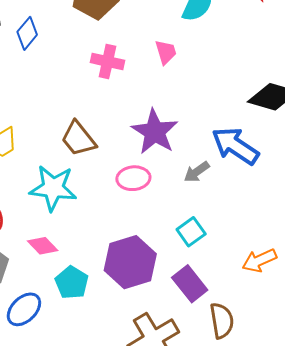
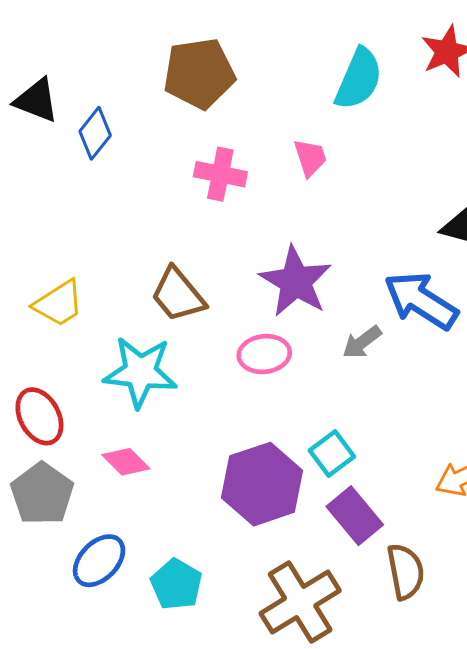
cyan square: (191, 232) -> (332, 454), moved
cyan pentagon: (72, 283) -> (176, 584), moved

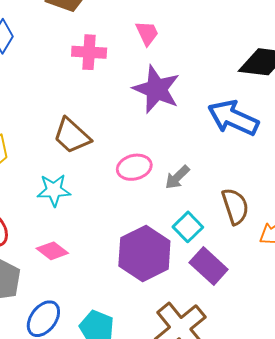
purple star: (296, 281) -> (156, 89), moved
gray arrow: (362, 342) -> (177, 177), moved
cyan star: (140, 372) -> (54, 190), size x0.7
brown semicircle: (406, 572) -> (235, 206), moved

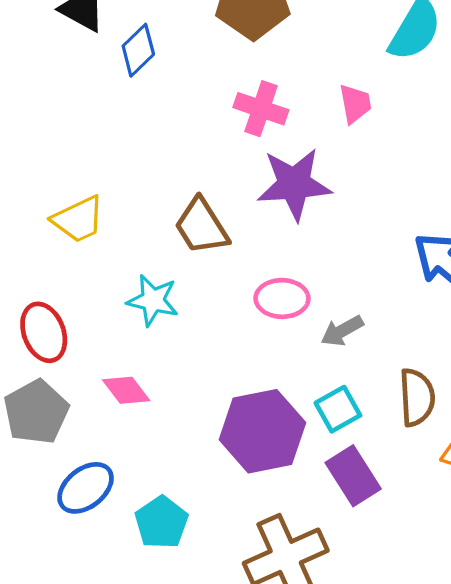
purple star: (156, 89) -> (294, 184), moved, turned 30

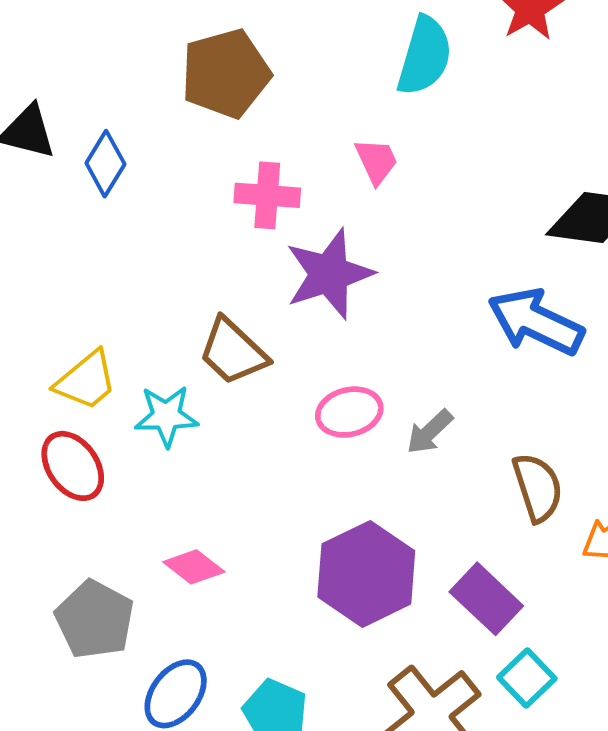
cyan star: (153, 300) -> (166, 416), moved
red ellipse: (44, 332) -> (73, 466), moved
cyan square: (338, 409) -> (527, 678), moved

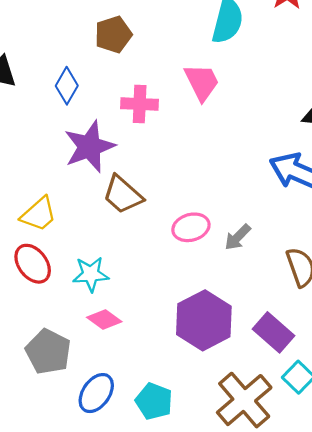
brown pentagon: (226, 73) -> (113, 35), size x0.7
pink trapezoid: (376, 161) -> (202, 82), size x1.4
blue diamond: (105, 164) -> (67, 86), moved
purple star: (329, 274) -> (89, 147), moved
cyan star: (166, 416) -> (91, 274), moved

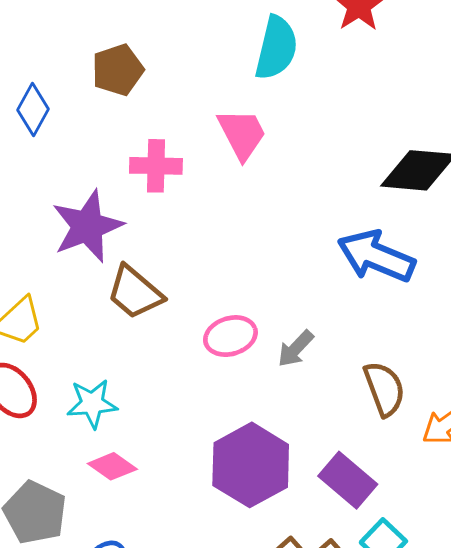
blue diamond: (67, 86) -> (33, 109), moved

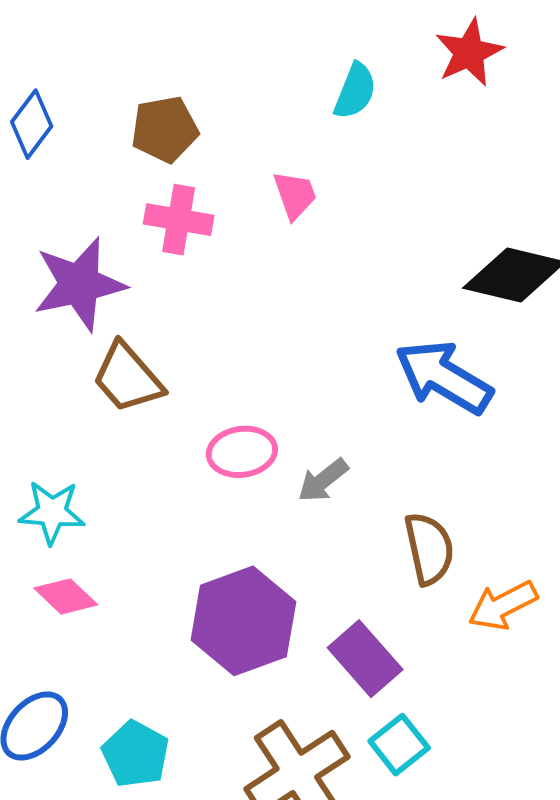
cyan semicircle: (276, 48) -> (355, 91), size x0.7
brown pentagon: (118, 70) -> (165, 129), moved
pink trapezoid: (242, 134) -> (295, 195), size x0.7

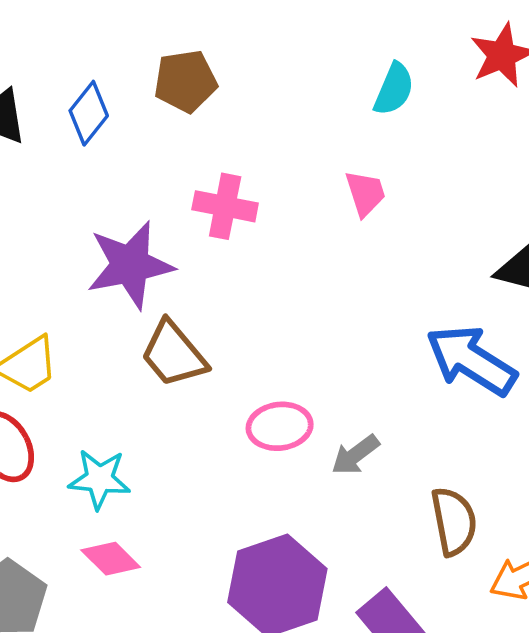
brown pentagon: (165, 129) -> (185, 81), moved
pink trapezoid: (295, 195) -> (365, 193), moved

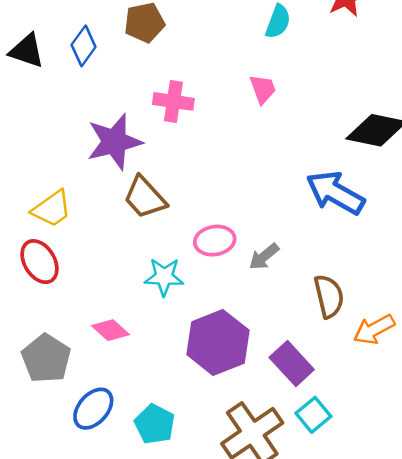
cyan star: (99, 479) -> (164, 277), moved

